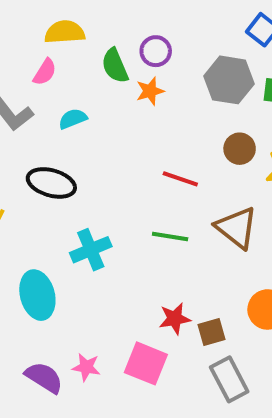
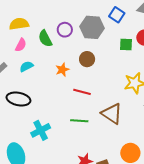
pink semicircle: (45, 72) -> (21, 45), moved
gray hexagon: (229, 80) -> (92, 27), moved
orange star: (150, 91) -> (62, 70), moved
brown circle: (240, 149) -> (87, 59), moved

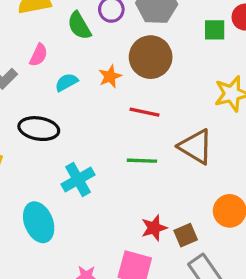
pink semicircle: (21, 45) -> (39, 55), moved
brown circle: (87, 59) -> (151, 57), size x1.6
cyan semicircle: (26, 66) -> (66, 82), moved

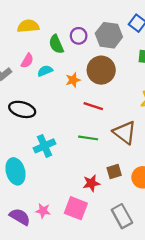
cyan semicircle: (66, 82) -> (45, 71), moved
brown square: (186, 235) -> (114, 171), moved

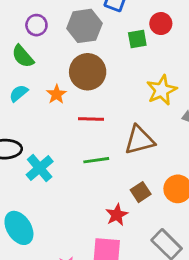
purple circle: (79, 36) -> (36, 25), moved
brown triangle: (125, 132) -> (139, 140), turned -35
cyan cross: (44, 146) -> (40, 168), moved

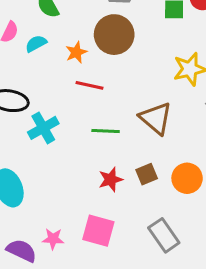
red line: (91, 119) -> (90, 85), moved
brown triangle: (139, 140) -> (156, 118), turned 44
red star: (117, 215) -> (111, 179), moved

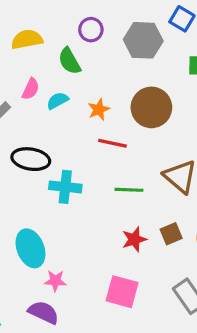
brown circle: (114, 35) -> (151, 107), moved
cyan cross: (43, 128) -> (65, 187), turned 36
pink star: (53, 239) -> (55, 281), moved

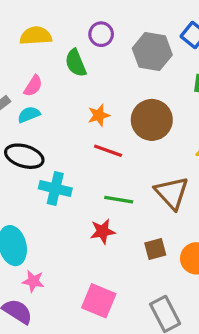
cyan semicircle: (58, 101) -> (29, 115), moved
red star: (134, 239) -> (103, 231), moved

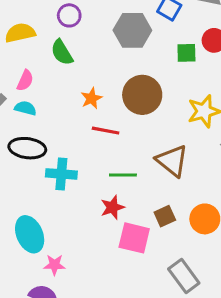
purple circle: (101, 34) -> (69, 15), moved
cyan semicircle: (29, 115) -> (25, 108), turned 45
pink square: (99, 301) -> (134, 238), moved

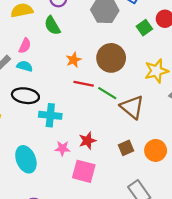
green square: (186, 53) -> (144, 28), turned -35
green line: (123, 175) -> (107, 93), moved, turned 30
pink square: (134, 238) -> (84, 171), moved
pink star: (54, 265) -> (62, 148), moved

